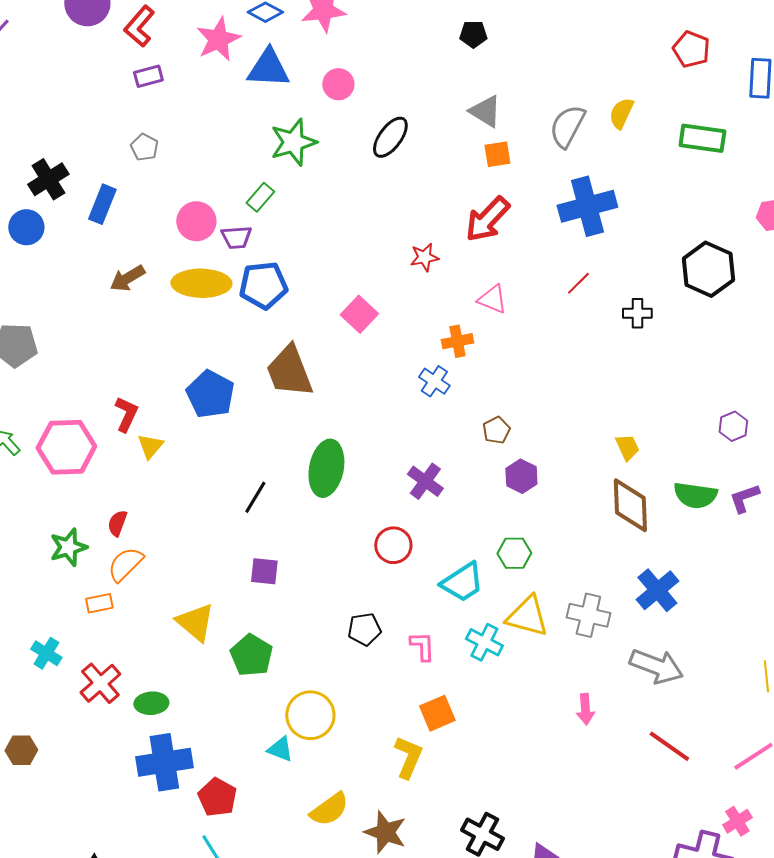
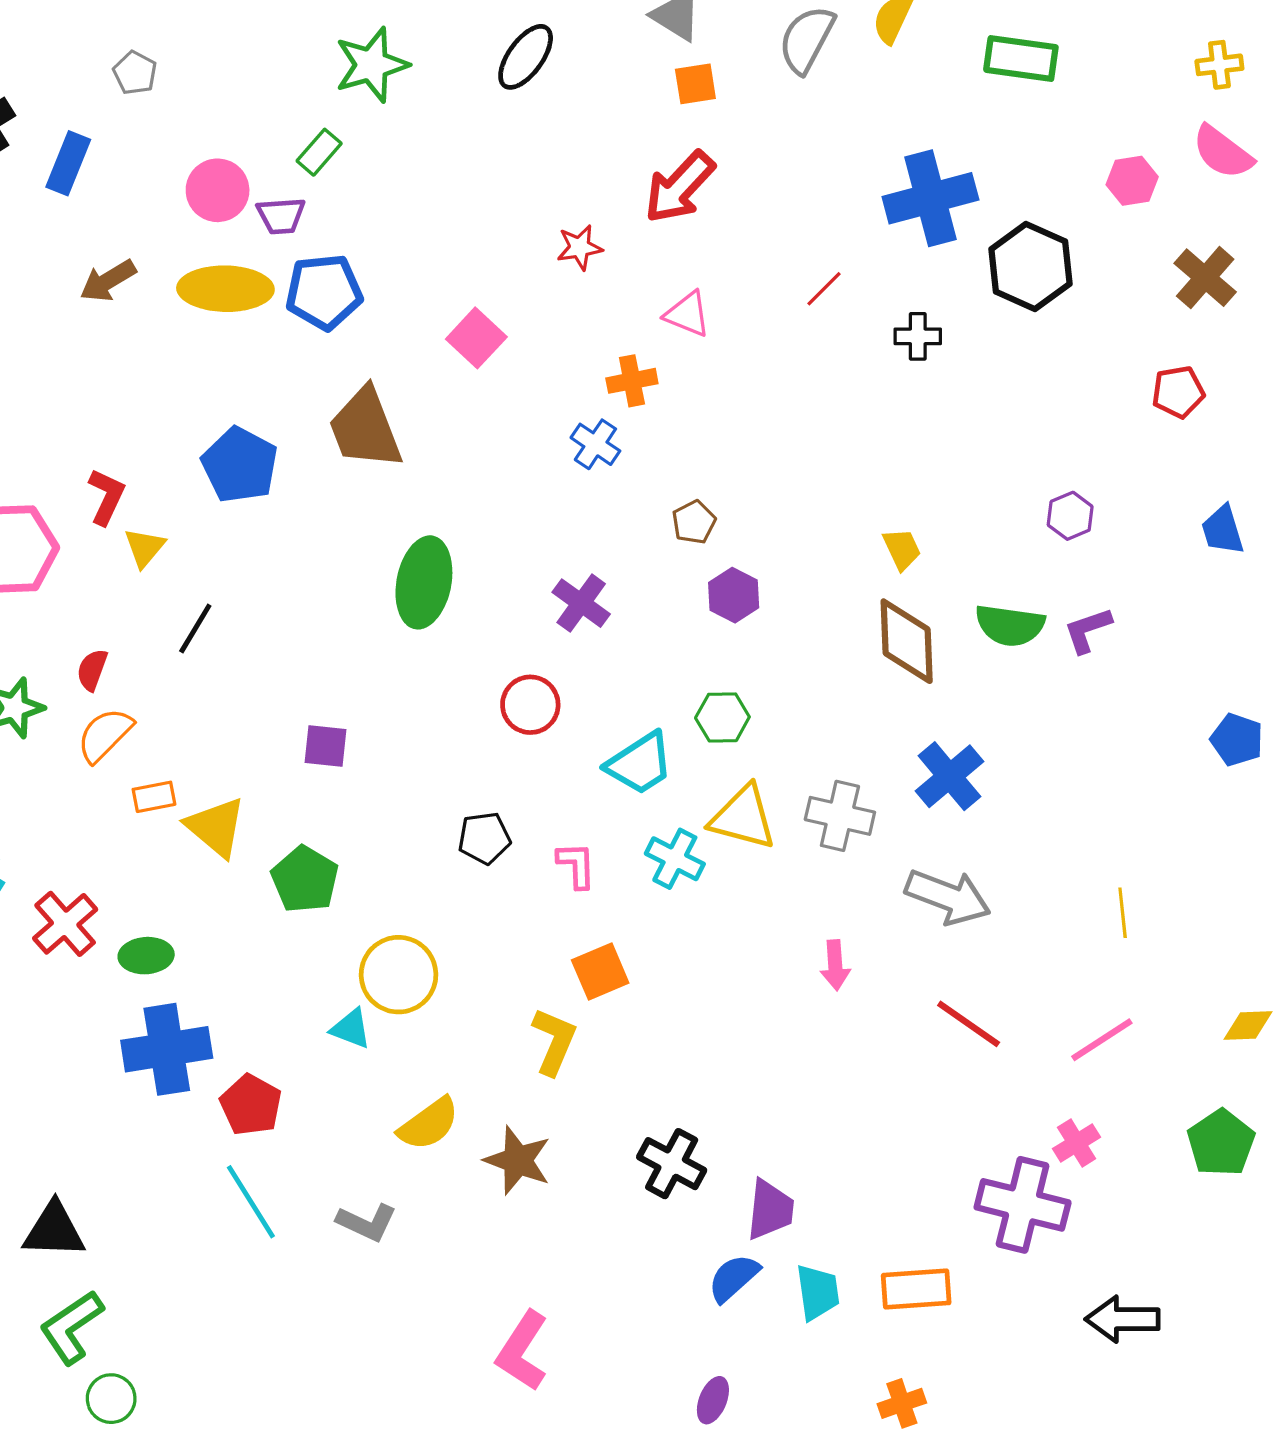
blue cross: (587, 206) -> (930, 198), moved
black line: (255, 497) -> (195, 629), moved
orange rectangle: (99, 603) -> (154, 797), moved

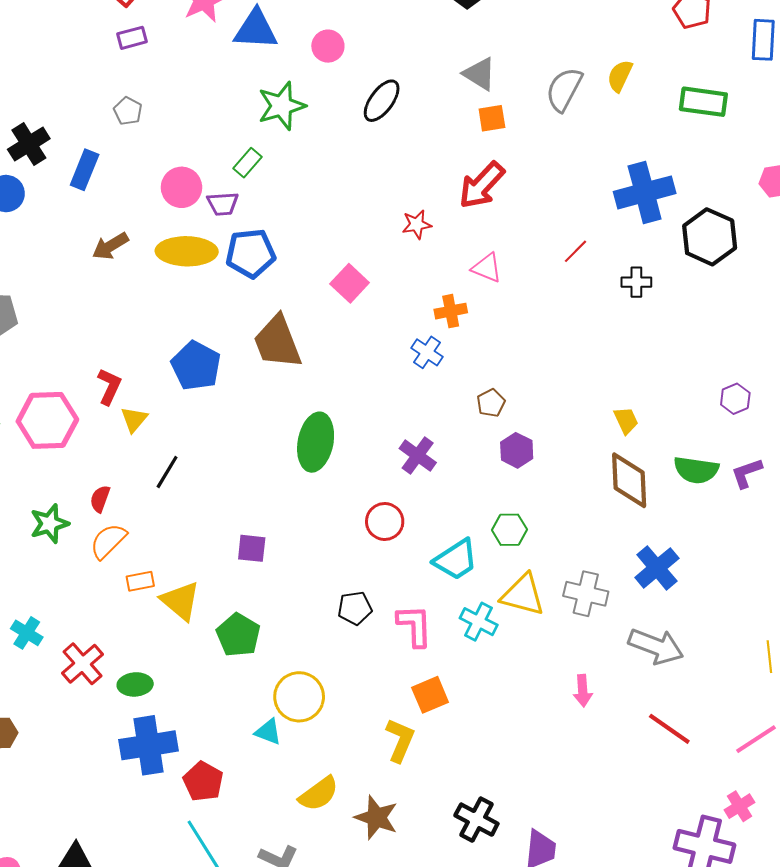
pink L-shape: (576, 865) -> (415, 626), size x1.4

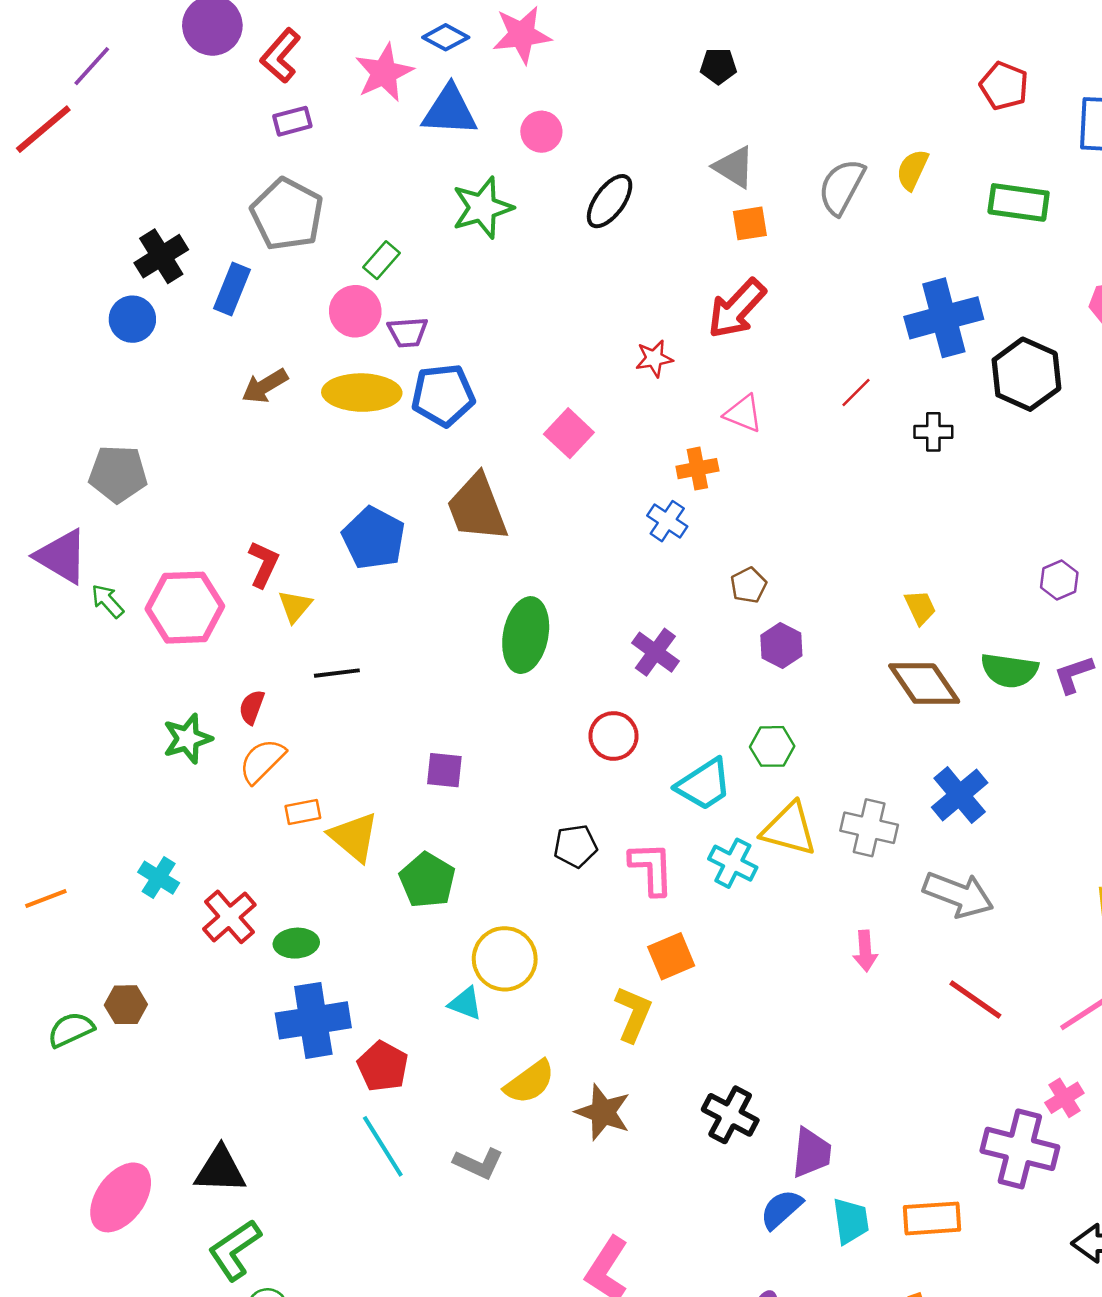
gray pentagon: (128, 111) -> (287, 214), size x2.0
green rectangle: (248, 163) -> (381, 260), moved
black line: (167, 472) -> (337, 673), turned 52
brown diamond: (629, 480) -> (924, 684), turned -32

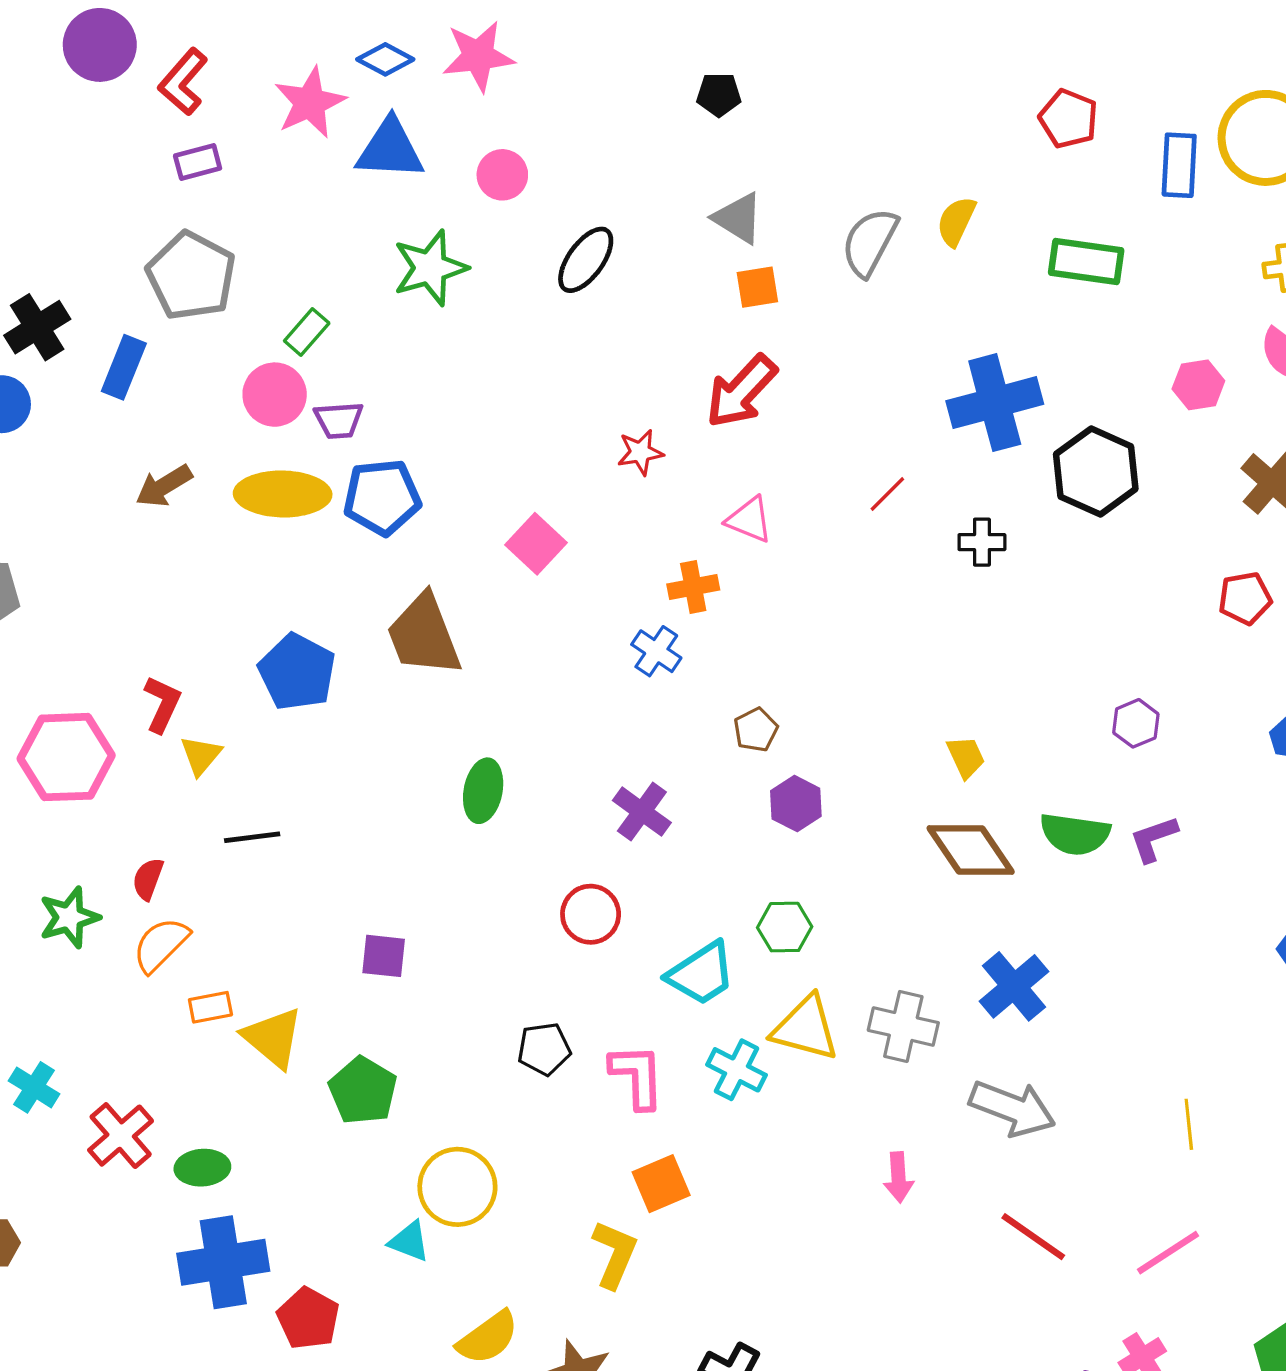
green ellipse: (526, 635) -> (483, 791), size x0.7

